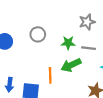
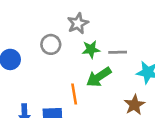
gray star: (87, 22) -> (78, 23), moved

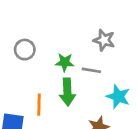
gray star: (78, 23) -> (104, 40), moved, turned 30
green arrow: (99, 77) -> (67, 92), turned -70

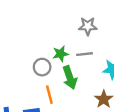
gray circle: (25, 50) -> (42, 67), moved

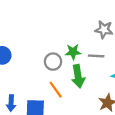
orange line: (49, 95) -> (56, 90), turned -30

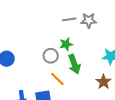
gray line: (96, 56) -> (69, 19), moved

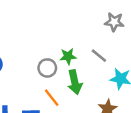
gray line: (69, 19) -> (99, 56), moved, turned 40
gray star: (89, 20) -> (114, 22), moved

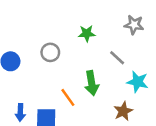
green star: (68, 56) -> (87, 33), moved
gray circle: (47, 68) -> (50, 52), moved

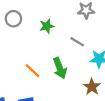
gray circle: (50, 52) -> (13, 19), moved
orange line: (68, 97) -> (33, 71), moved

